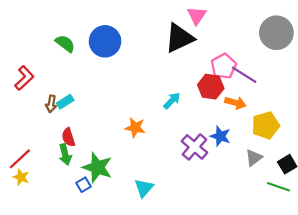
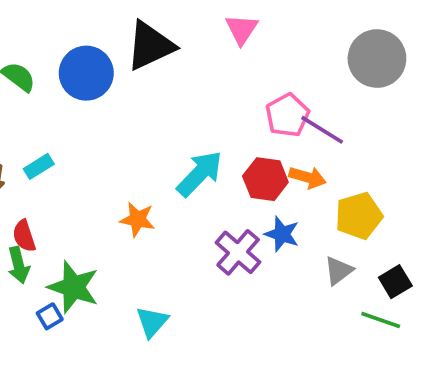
black triangle: (179, 38) -> (150, 46), moved
red hexagon: (211, 87) -> (265, 179), moved
cyan arrow: (172, 101) -> (200, 174), size x1.6
cyan rectangle: (65, 102) -> (39, 166), moved

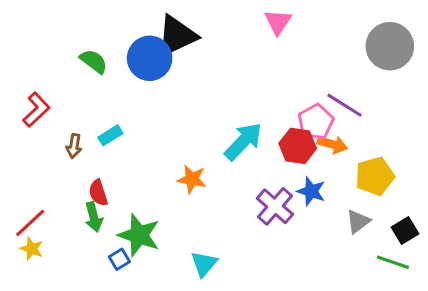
black triangle: (150, 46) -> (177, 36), moved
pink pentagon: (287, 115) -> (316, 122), moved

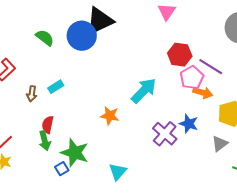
red hexagon: (298, 146) -> (180, 55), moved
red semicircle: (98, 193) -> (48, 125), turned 30

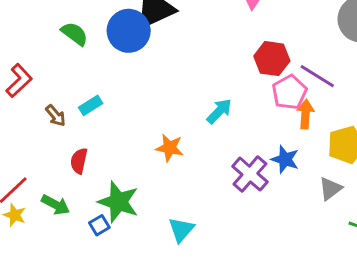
cyan arrow: (144, 91) -> (219, 111), size x0.7
orange arrow: (203, 93) -> (305, 114), turned -102
brown arrow: (32, 94) -> (56, 116), turned -49
green arrow: (45, 141) -> (56, 205), moved, turned -48

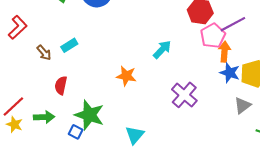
purple line: (317, 76) -> (233, 24), turned -60
blue star: (285, 159) -> (230, 73), moved
green arrow: (56, 205) -> (44, 117), turned -30
blue square: (99, 225) -> (76, 132), turned -32

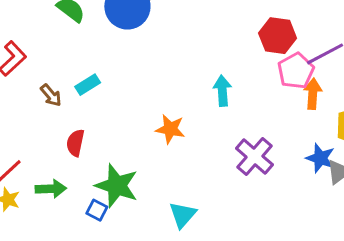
cyan arrow: (162, 50) -> (222, 91), turned -48
blue star: (230, 73) -> (320, 158), moved

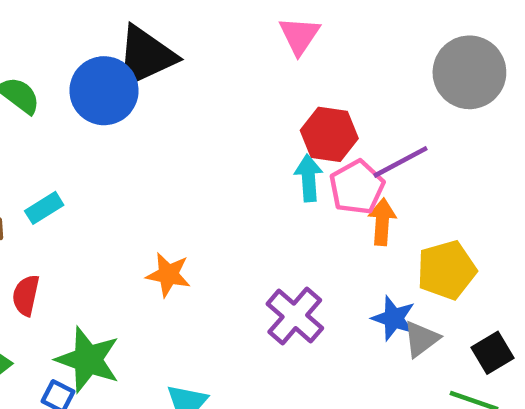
cyan arrow: (222, 91) -> (309, 178), moved

